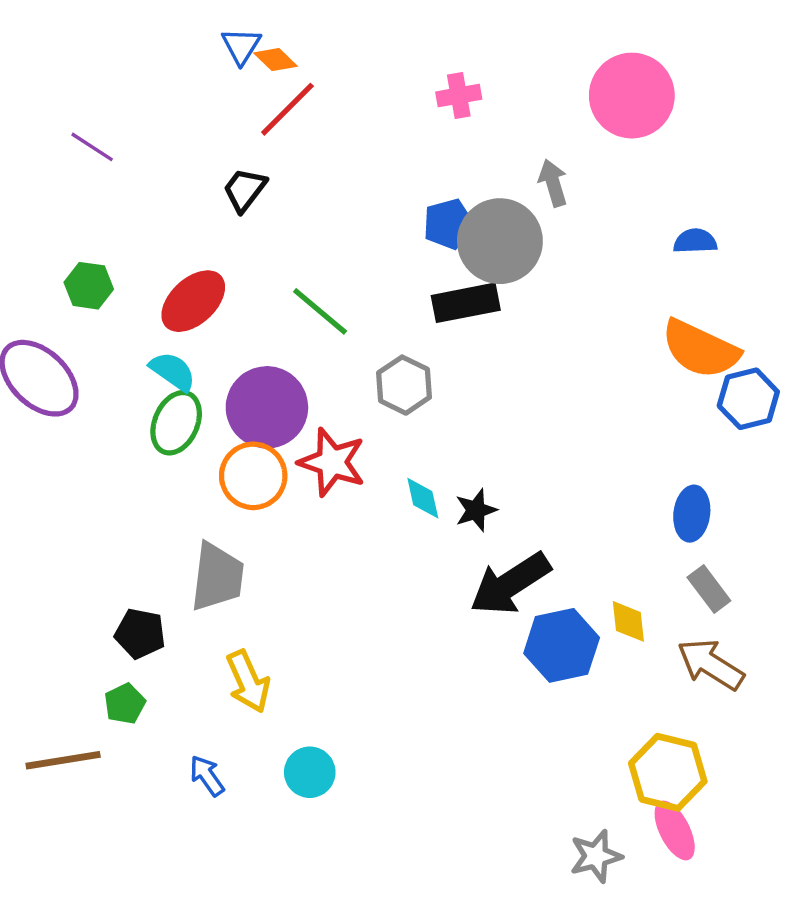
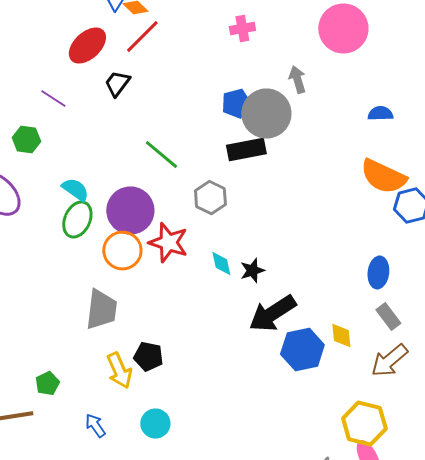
purple line: (92, 147) -> (53, 98), moved
red ellipse: (193, 301) -> (87, 46), moved
black pentagon: (140, 633) -> (148, 356), moved
brown arrow: (711, 664) -> (389, 360), turned -72

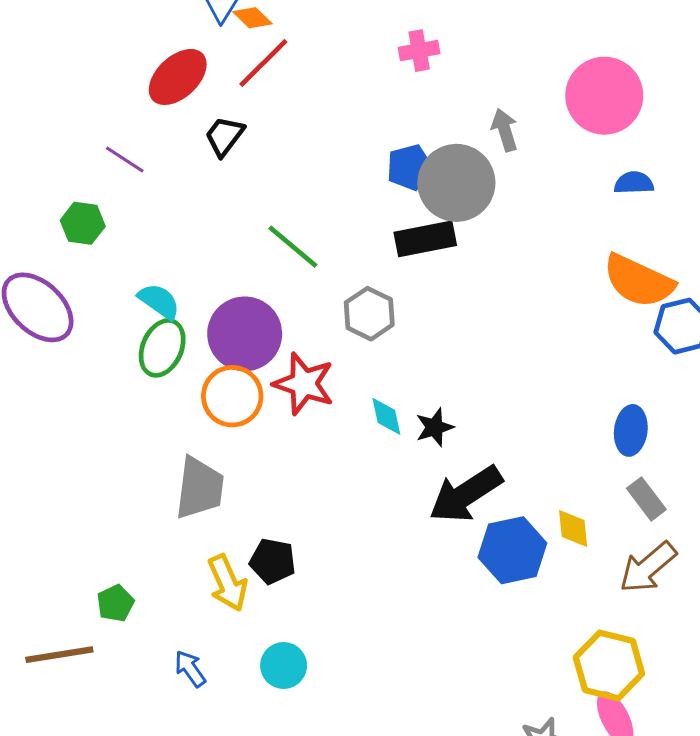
pink circle: (343, 28) -> (604, 96), moved

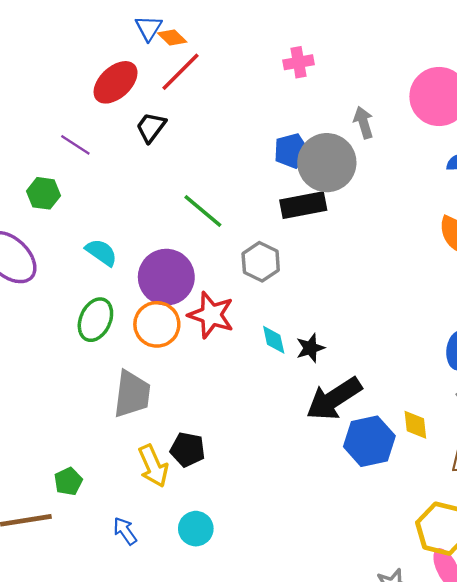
green ellipse: (162, 348) -> (95, 320), moved

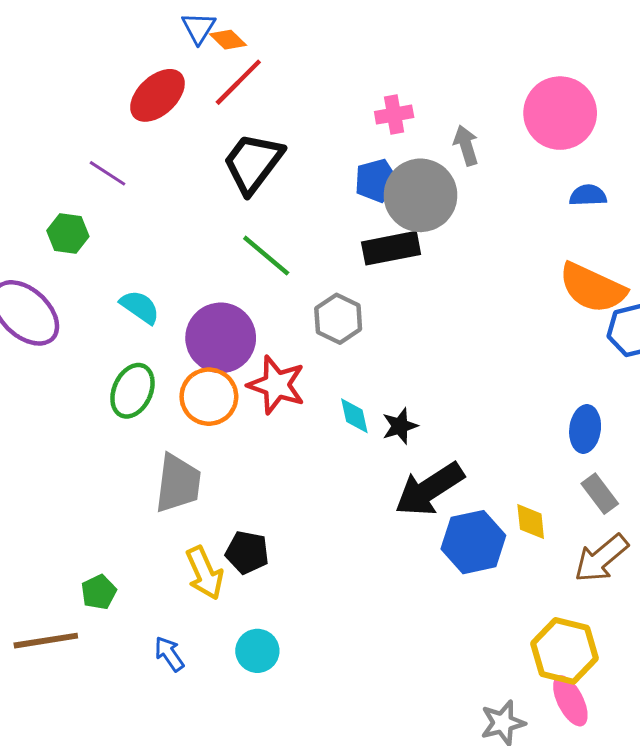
pink cross: (299, 62) -> (394, 115), moved
black trapezoid: (151, 127) -> (253, 163), moved, size x1.6

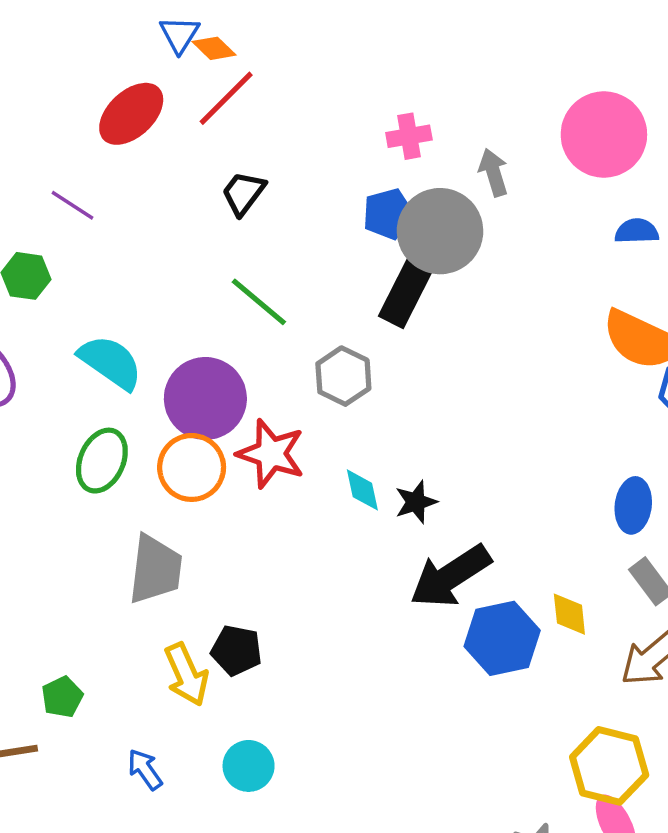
black trapezoid: (253, 163) -> (243, 193), size x0.6
black rectangle: (391, 248) -> (406, 293), turned -52
cyan semicircle: (140, 307) -> (111, 362), size x1.4

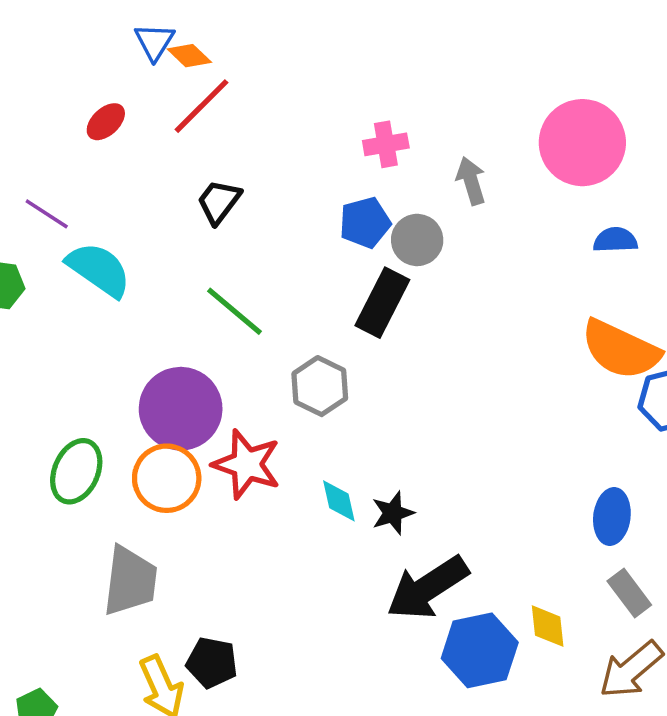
red ellipse: (131, 114) -> (106, 122), size x0.6
gray circle: (440, 231) -> (417, 240), size x0.6
cyan semicircle: (111, 362) -> (99, 270), moved

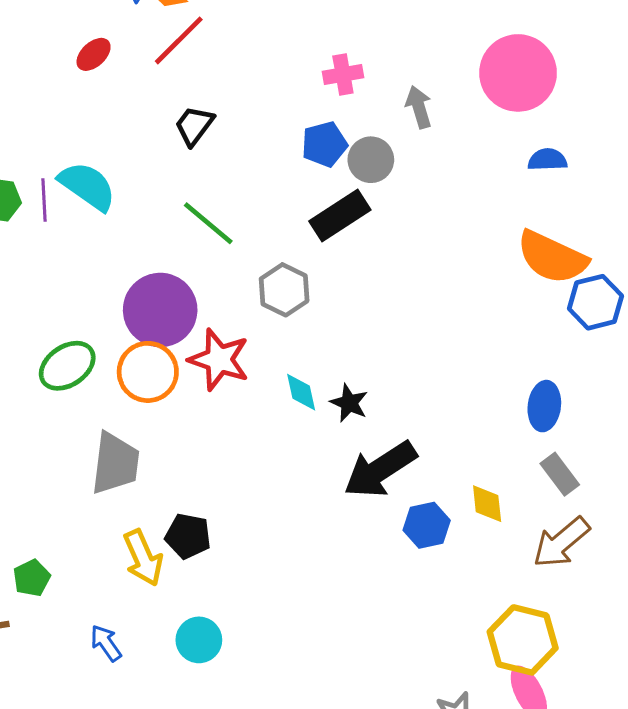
purple line: (47, 214) -> (44, 200), moved, turned 54
black rectangle: (382, 303) -> (340, 215), turned 30
green ellipse: (76, 471) -> (67, 366), turned 32
black star: (393, 513) -> (349, 403), turned -30
blue hexagon: (480, 650) -> (427, 525), size x0.7

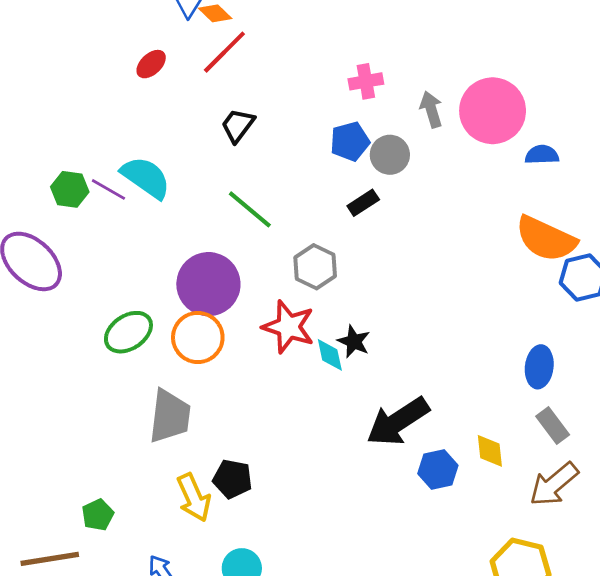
pink circle: (518, 73) -> (493, 111), moved
purple line: (44, 200) -> (108, 189), turned -57
black rectangle: (340, 215) -> (363, 203), size x0.6
red star: (219, 360) -> (288, 327), moved
black star: (349, 403) -> (354, 341), moved

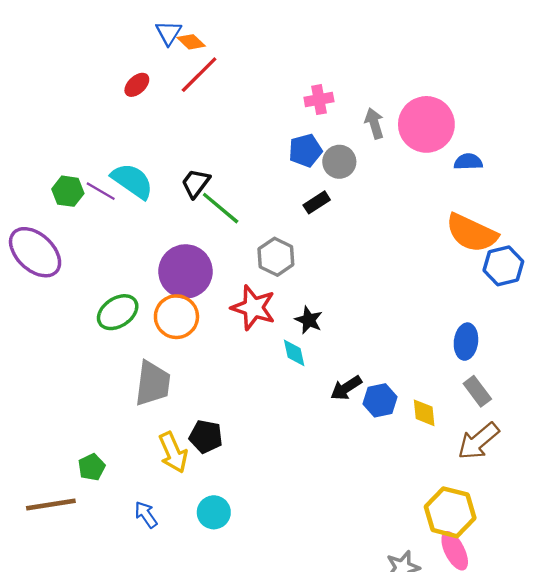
black trapezoid: (238, 125) -> (196, 183), moved
cyan diamond: (330, 355) -> (294, 353), moved
black arrow: (398, 422) -> (346, 388), size x0.6
blue hexagon: (438, 470) -> (380, 400), moved

